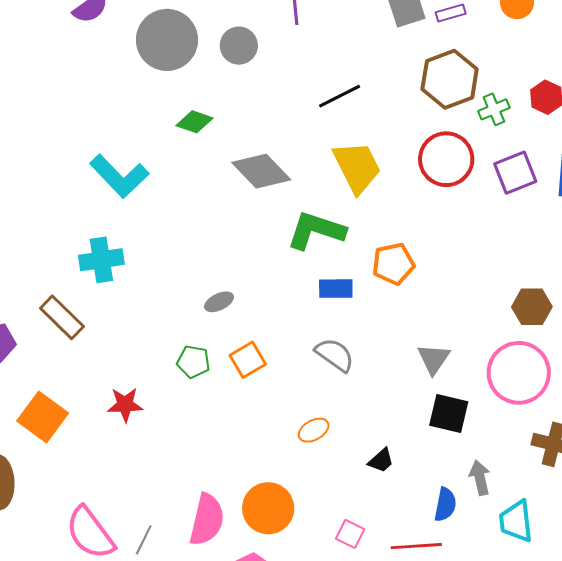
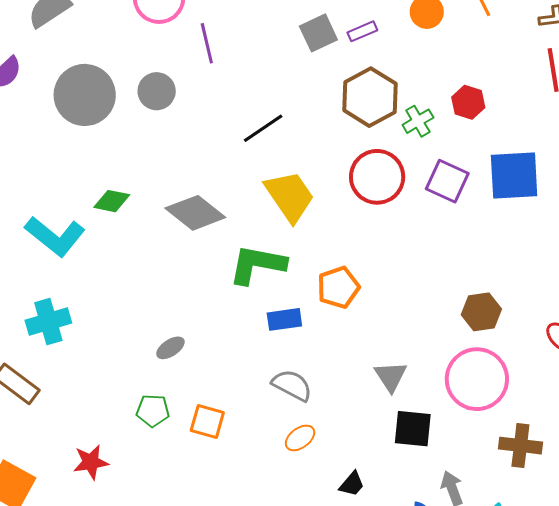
green diamond: (195, 122) -> (112, 201), moved
purple square: (515, 173) -> (447, 181), turned -36
orange square: (248, 360) -> (207, 422), moved, turned -36
orange ellipse: (314, 430) -> (300, 438), moved

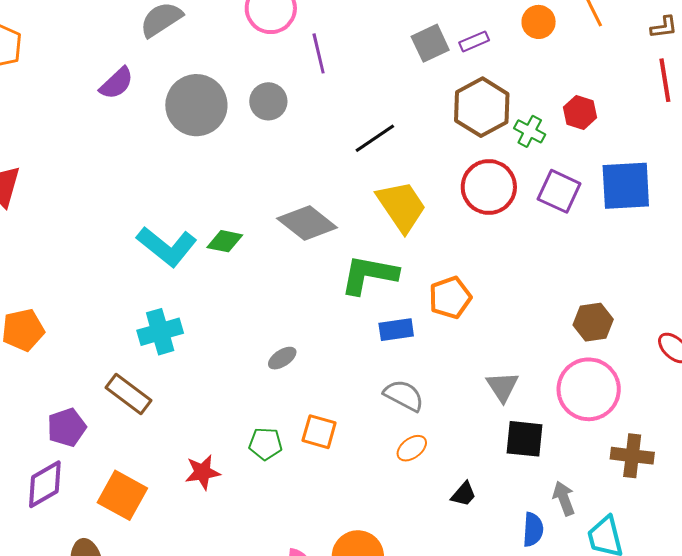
green cross: (418, 121) -> (530, 131), turned -32
green diamond: (112, 201) -> (225, 241), moved
green pentagon: (153, 411) -> (265, 444), moved

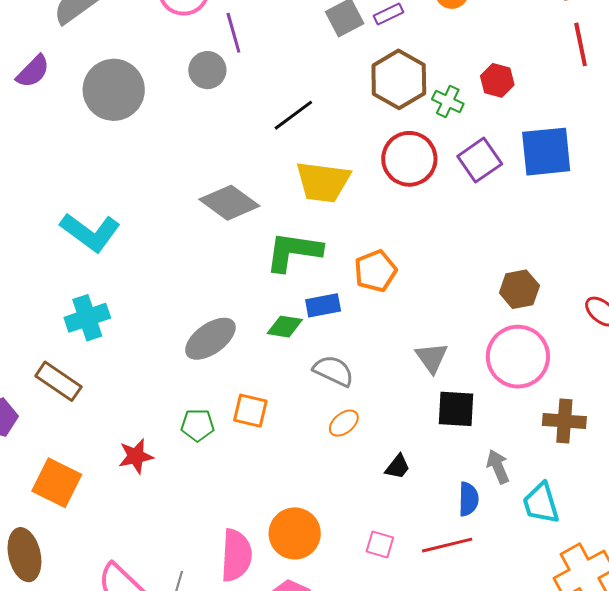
gray circle: (268, 101) -> (207, 70), moved
purple square: (559, 191) -> (480, 160), turned 33
yellow trapezoid: (401, 206) -> (323, 182), turned 134
green diamond: (225, 241) -> (285, 327), moved
gray ellipse: (282, 358) -> (210, 339), size x1.8

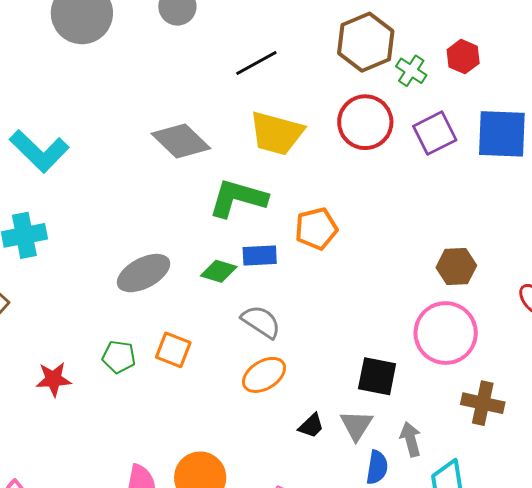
gray triangle: (432, 358) -> (356, 425), moved
orange ellipse: (344, 423) -> (264, 375), size x1.4

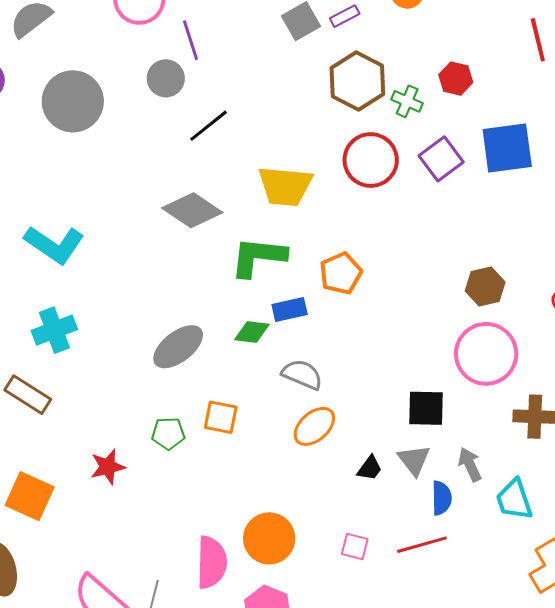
black line: (256, 63) -> (209, 126), moved

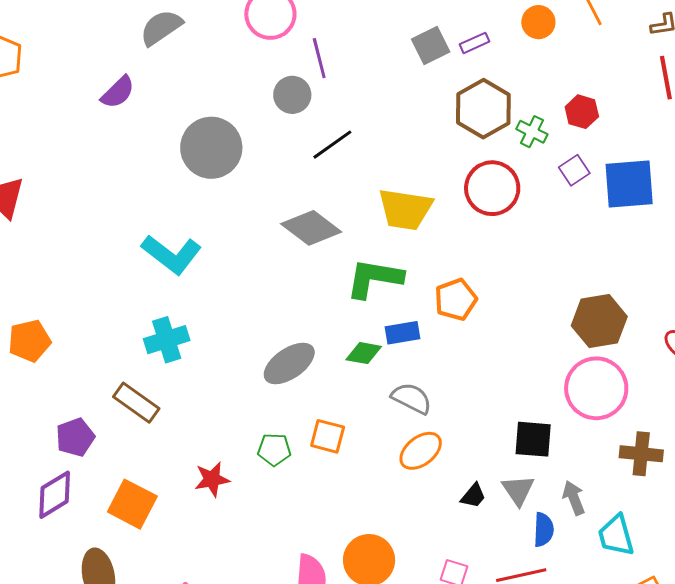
gray circle: (73, 101) -> (211, 148), moved
purple square: (441, 159) -> (574, 170), moved, size x0.7
brown hexagon: (485, 287) -> (599, 321), size x1.4

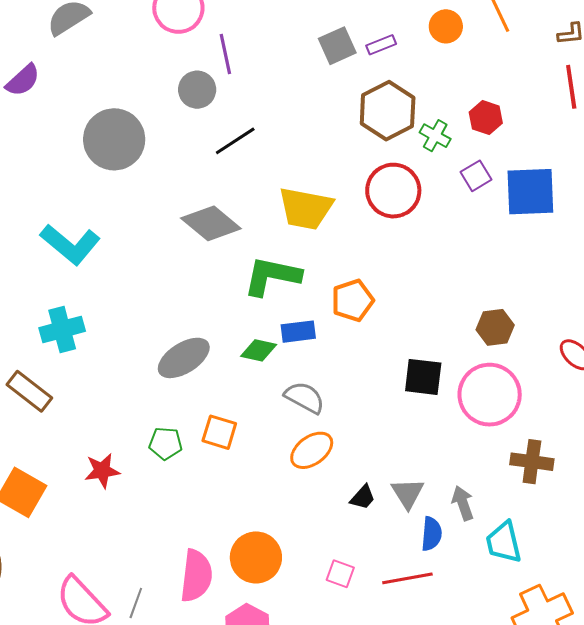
brown hexagon: (599, 321) -> (495, 327), size x0.7
black square: (533, 439) -> (423, 377), moved

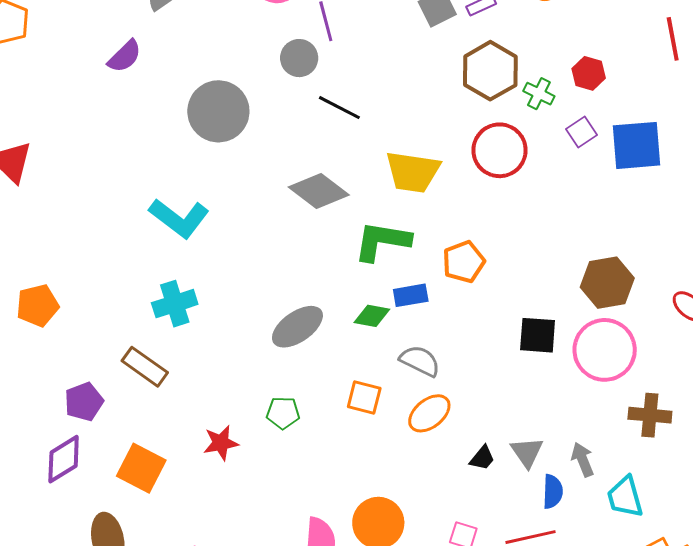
black line: (235, 141) -> (339, 108), turned 63
brown hexagon: (495, 327) -> (607, 283), size x1.4
orange square: (219, 432) -> (364, 398), moved

